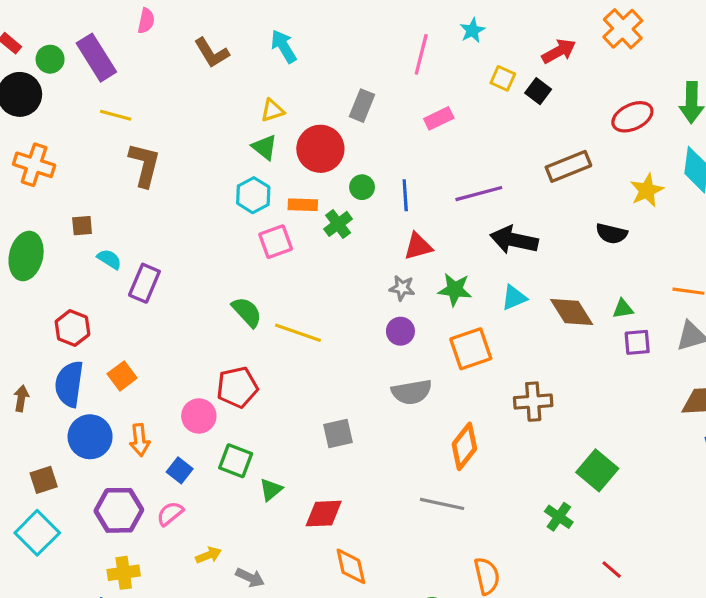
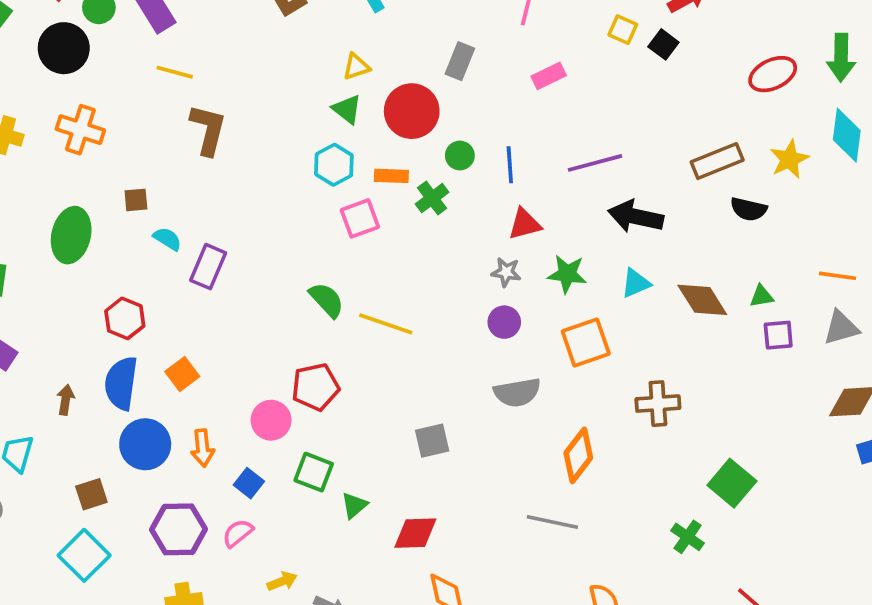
brown rectangle: (568, 166) -> (717, 161), moved

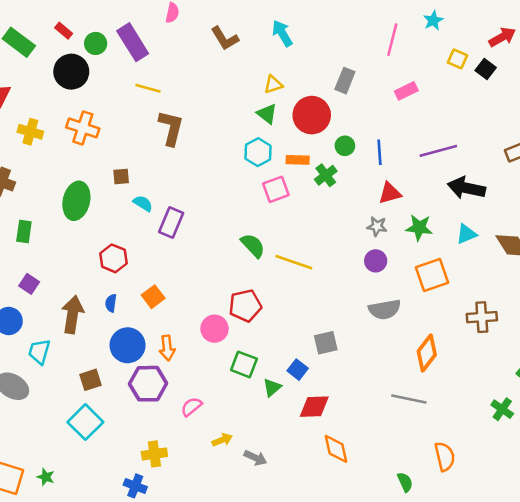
blue semicircle: (121, 383) -> (111, 303), size x0.5
brown arrow: (66, 400) -> (73, 315), size x1.8
blue square: (249, 483) -> (298, 370), moved
purple hexagon: (178, 529) -> (148, 384), moved

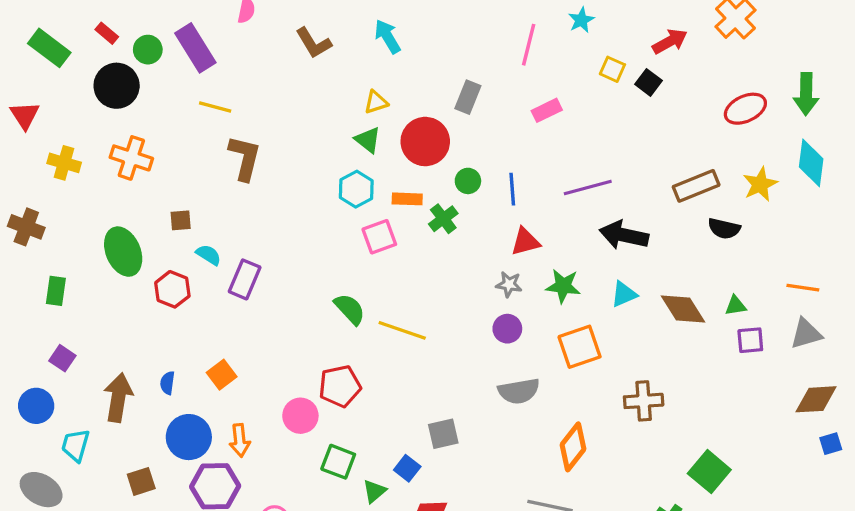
green ellipse: (76, 201) -> (123, 252), turned -36
red hexagon: (113, 258) -> (172, 289), moved

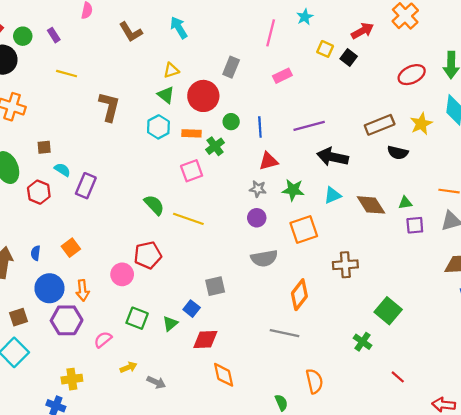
purple rectangle: (195, 48) -> (54, 35), size x0.5
brown L-shape: (245, 158) -> (109, 107), moved
pink square: (379, 237) -> (192, 171), moved
green square: (338, 462) -> (137, 318), moved

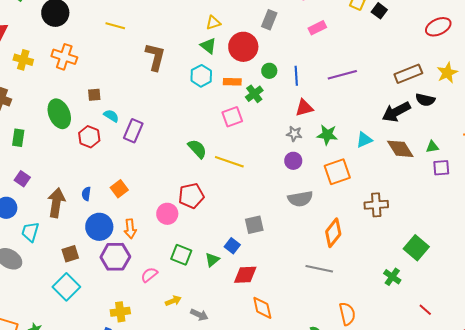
black arrow: (333, 157) -> (396, 112), moved, turned -40

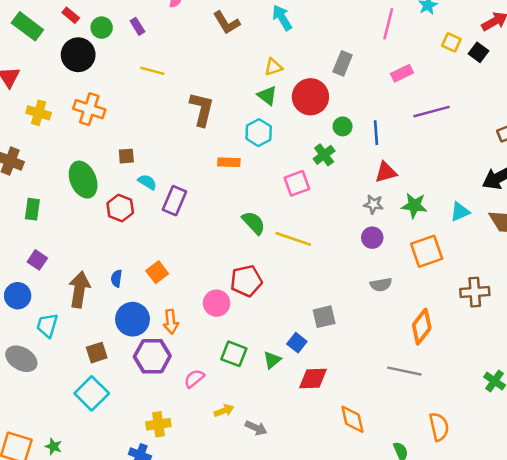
purple line: (342, 75) -> (432, 112), moved
orange rectangle: (232, 82) -> (229, 162), moved
gray semicircle: (300, 199) -> (381, 285), size x0.7
orange diamond: (262, 308) -> (352, 419), moved

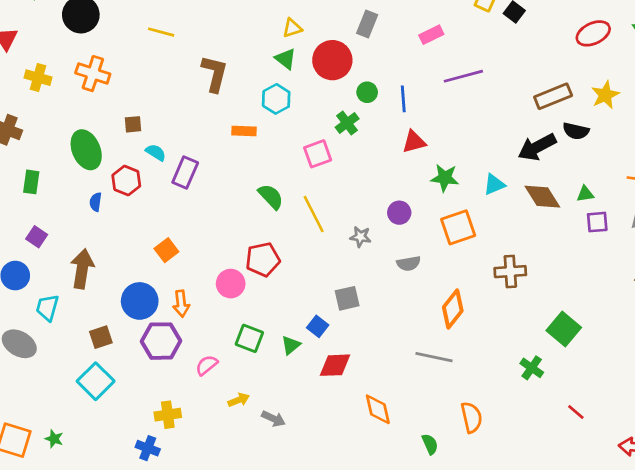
gray star: (373, 204) -> (360, 237), moved
yellow line: (293, 239) -> (314, 214), turned 44
blue semicircle: (116, 278) -> (96, 202), moved

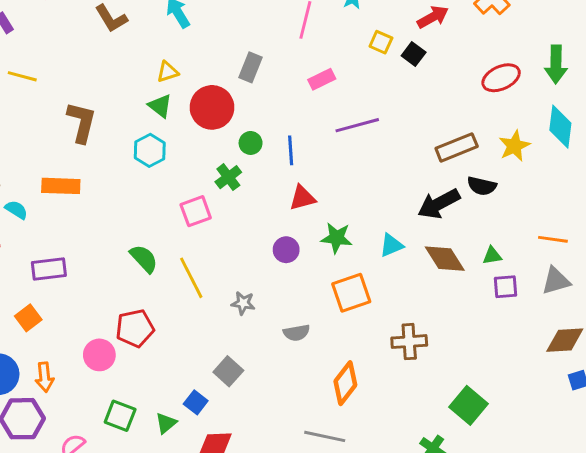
orange rectangle: (244, 131) -> (61, 186), moved, size x1.4
purple rectangle: (185, 173) -> (49, 269), moved, turned 60
purple circle: (399, 213) -> (286, 250), moved
gray square: (347, 298) -> (228, 371), turned -35

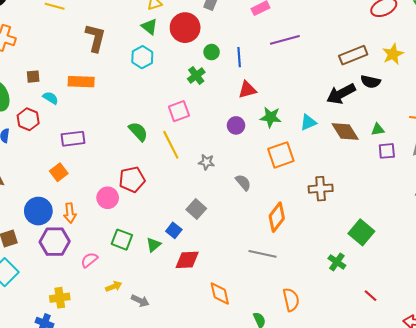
pink square: (196, 211) -> (179, 111), moved
gray semicircle: (296, 333) -> (243, 182), turned -120

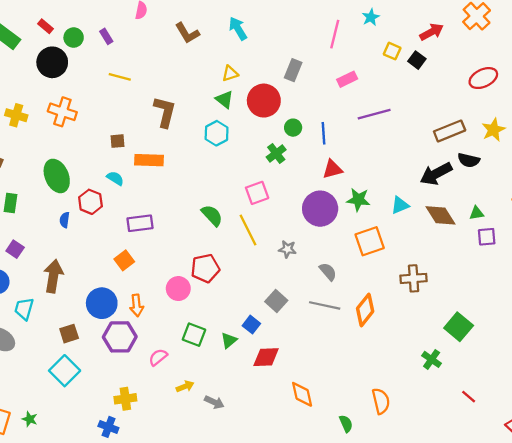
brown square: (33, 77) -> (117, 141), moved
purple circle: (236, 125) -> (320, 209), size x1.8
gray line: (263, 254) -> (325, 305), moved

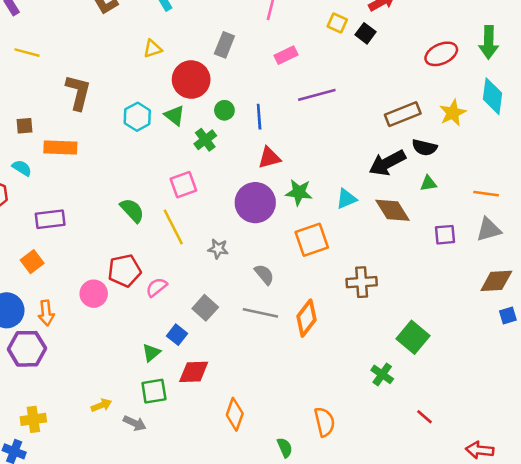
green triangle: (224, 99) -> (174, 115), moved
green triangle: (477, 213) -> (428, 183), moved
green square: (194, 335) -> (154, 391), moved, turned -30
pink semicircle: (158, 357) -> (156, 287), moved
orange diamond: (302, 394) -> (235, 414), turned 32

